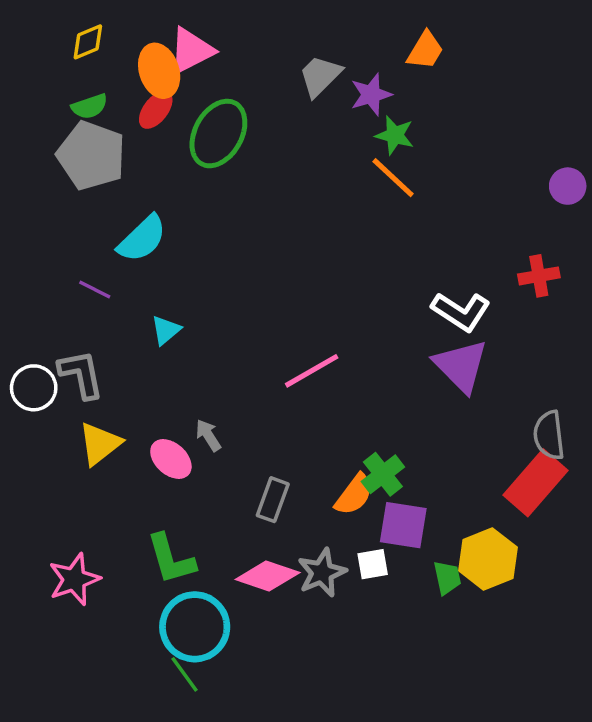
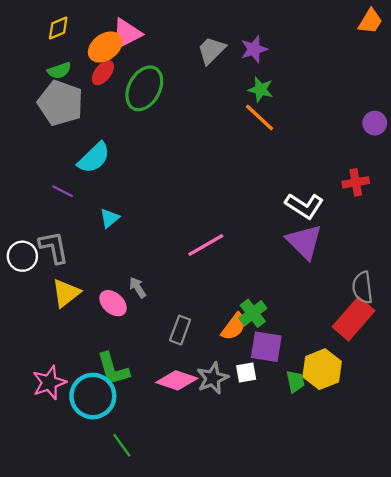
orange trapezoid: (425, 50) -> (370, 21), moved
orange ellipse: (159, 71) -> (105, 47), turned 72
purple star: (371, 95) -> (254, 49), moved
cyan circle: (195, 627) -> (93, 396), moved

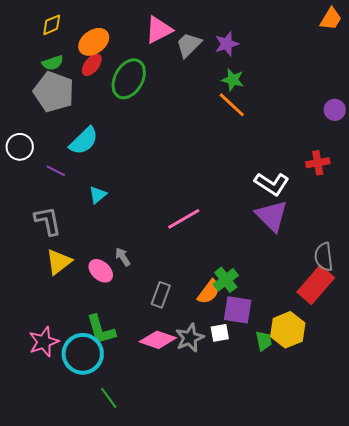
pink triangle: (126, 34) -> (159, 30), moved
white circle: (22, 256) -> (20, 147), moved

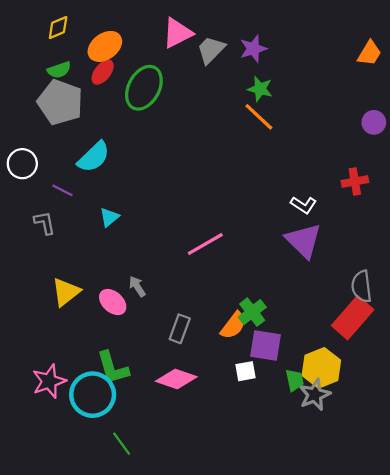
orange trapezoid: (331, 19) -> (369, 53), moved
white L-shape: (272, 184) -> (304, 205), size x0.7
gray L-shape: (48, 221) -> (45, 223), moved, size x0.7
gray star: (190, 338) -> (315, 395), moved

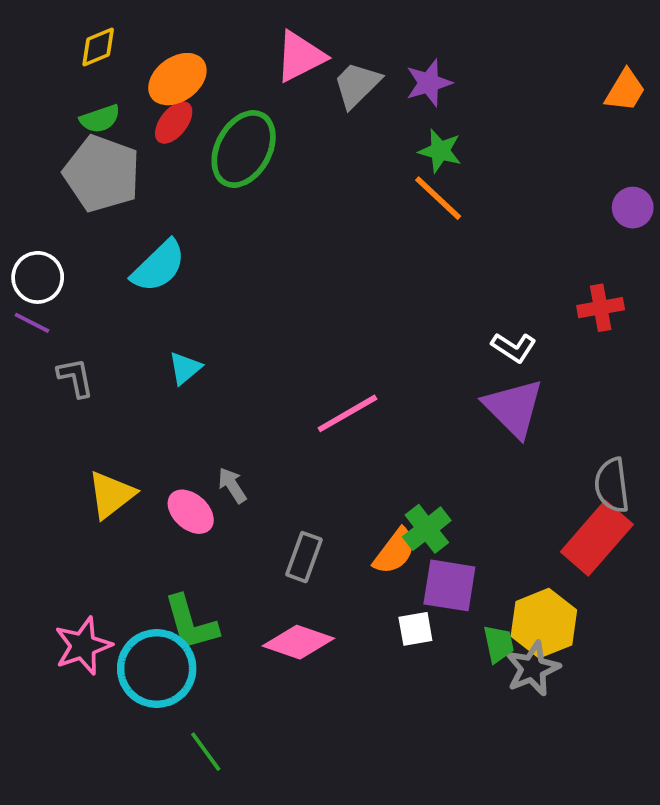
purple line: (62, 190) -> (32, 323), moved

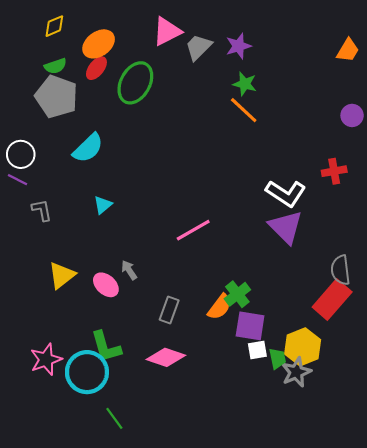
white L-shape: (514, 347) -> (286, 193), size x1.6
white square: (415, 629) -> (257, 350), moved

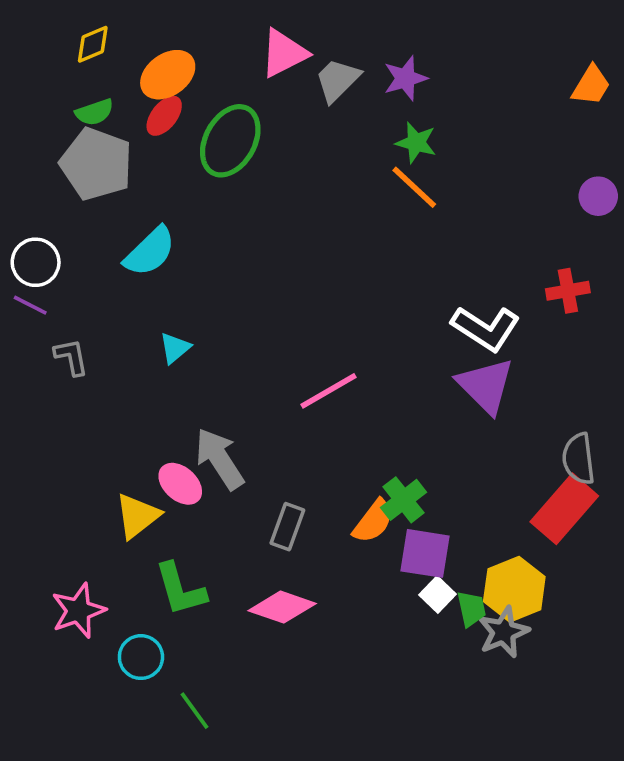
gray arrow: (129, 270) -> (220, 459), size x1.8
yellow triangle: (62, 275) -> (137, 516), moved
white square: (257, 350) -> (437, 595), turned -36
cyan circle: (87, 372) -> (141, 657), moved, size x0.6

